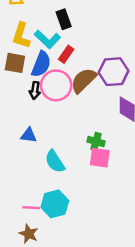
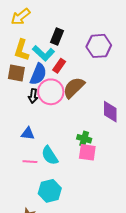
black rectangle: (64, 19) -> (57, 37), turned 42
purple hexagon: (113, 72) -> (99, 46), moved
pink line: (31, 208) -> (30, 162), moved

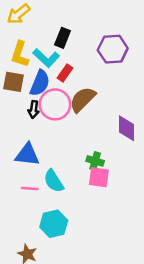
blue triangle: (28, 134) -> (27, 155), size x1.5

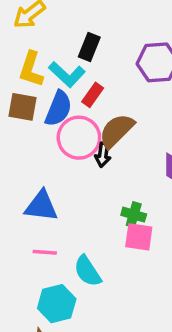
black arrow: (34, 109) -> (103, 155), moved
cyan semicircle: (54, 181) -> (87, 271), moved
cyan hexagon: (54, 224) -> (57, 304), moved

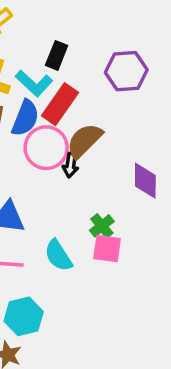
red rectangle: (93, 95) -> (60, 104), size x1.6
green cross: (134, 215) -> (102, 226), turned 35
cyan semicircle: (87, 271) -> (58, 256), moved

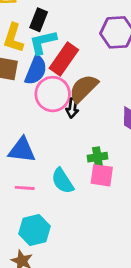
black rectangle: (57, 55) -> (39, 20), moved
cyan L-shape: (34, 83) -> (43, 42), turned 124
green cross: (102, 226) -> (98, 157), turned 30

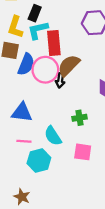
red rectangle: (64, 59) -> (54, 43), turned -40
blue semicircle: (36, 70) -> (26, 64), moved
pink square: (102, 175) -> (83, 152), moved
cyan hexagon: (34, 230) -> (39, 160), moved

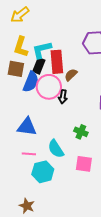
black rectangle: (35, 13) -> (39, 66), moved
brown semicircle: (69, 65) -> (71, 75), moved, size x0.6
green cross: (79, 118) -> (81, 132), turned 32

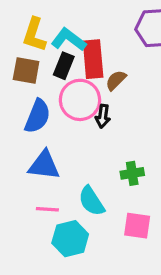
cyan L-shape: (42, 50) -> (69, 40), turned 50
blue semicircle: (31, 82) -> (38, 116), moved
green cross: (81, 132) -> (132, 173), turned -32

